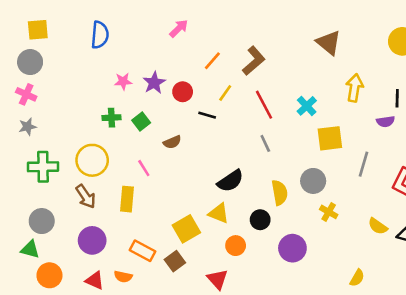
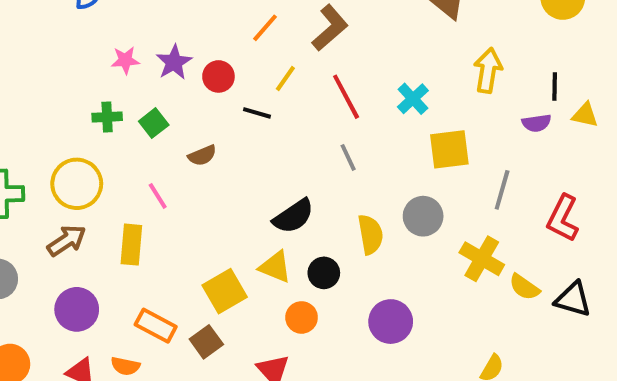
brown arrow: (86, 196) -> (67, 241), turned -90
yellow cross: (329, 212) -> (482, 259), moved, size x1.5
black circle: (260, 220) -> (324, 273), moved

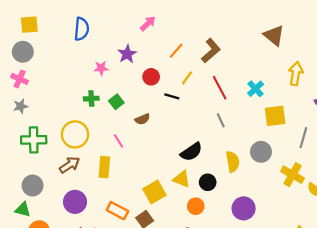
purple star: (174, 62) -> (127, 54), moved

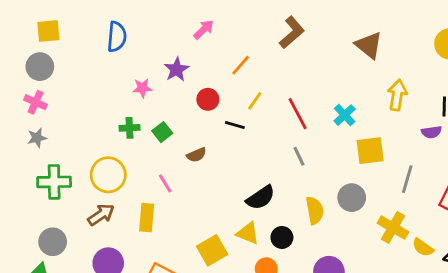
brown L-shape: (211, 51) -> (292, 32), moved

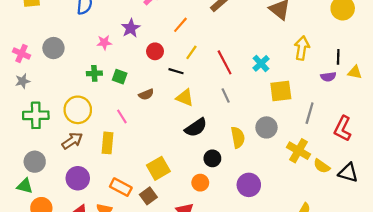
gray circle: (40, 67) -> (53, 48), moved
green square: (162, 132) -> (120, 77), turned -32
yellow triangle: (248, 233) -> (185, 98), moved

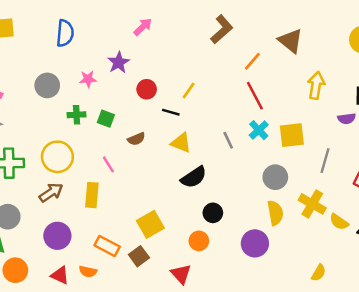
orange line: (180, 25) -> (252, 61), moved
gray circle: (53, 48) -> (47, 85), moved
red line: (225, 62) -> (255, 96), moved
cyan cross: (261, 63) -> (259, 130), moved
yellow semicircle: (238, 137) -> (275, 213), moved

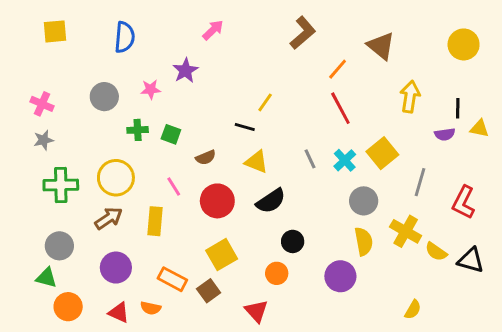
red circle: (147, 89) -> (217, 201), moved, size x1.5
cyan cross: (259, 130) -> (345, 160), moved
yellow square: (292, 135) -> (382, 153), turned -32

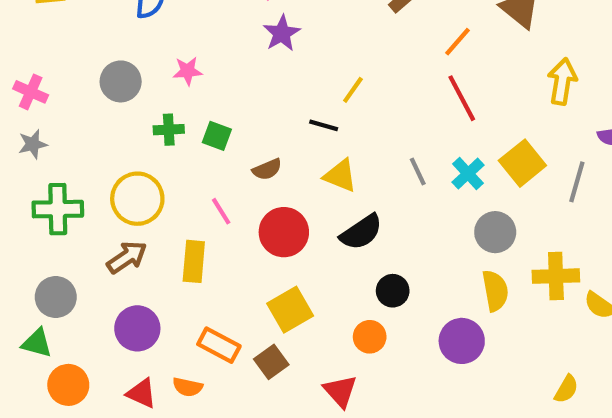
purple star: (185, 71) -> (282, 33), moved
gray line: (420, 182) -> (577, 182), moved
yellow cross: (406, 231) -> (556, 276), turned -32

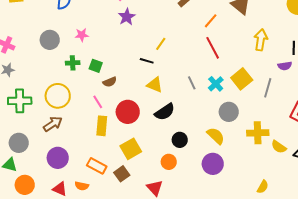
brown semicircle: (267, 169) -> (110, 82), moved
yellow rectangle: (194, 261) -> (102, 126), moved
yellow semicircle: (495, 291) -> (216, 136), moved, turned -36

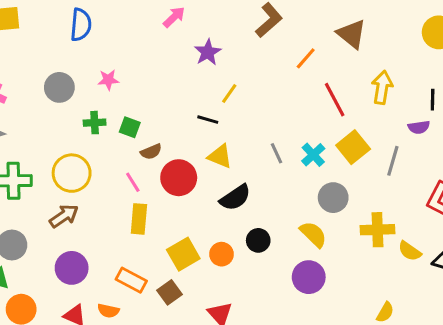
purple star: (127, 17) -> (208, 52), moved
red line: (213, 48) -> (335, 100), moved
red circle: (128, 112) -> (179, 178), moved
orange circle: (169, 162) -> (222, 254), moved

